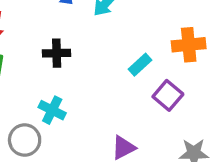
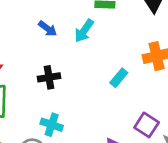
purple square: (168, 95) -> (147, 125), moved

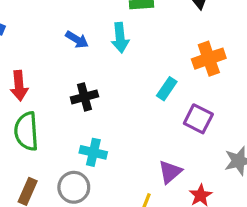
cyan arrow: (84, 31) -> (120, 38), turned -35
purple square: (147, 125) -> (198, 119), moved

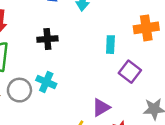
cyan rectangle: (167, 89) -> (110, 45), turned -42
gray circle: (74, 187) -> (19, 90), moved

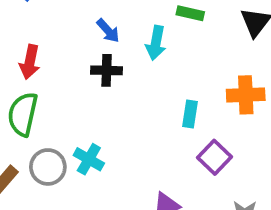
black cross: (47, 39) -> (107, 70), moved

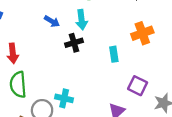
black cross: (107, 70) -> (74, 43), moved
purple square: (214, 157) -> (138, 86), moved

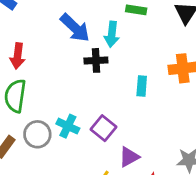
blue arrow: (52, 21) -> (75, 28), size x1.6
purple square: (138, 86) -> (104, 128), moved

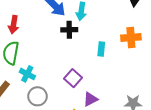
cyan cross: (68, 126) -> (27, 74), moved
gray circle: (37, 134) -> (38, 96), moved

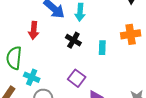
red arrow: (13, 25) -> (34, 30), moved
black cross: (69, 30) -> (73, 40), moved, turned 35

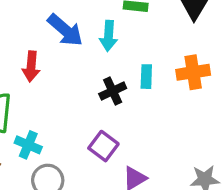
black cross: (73, 40) -> (113, 91), moved, turned 35
cyan rectangle: (102, 48) -> (146, 77), moved

